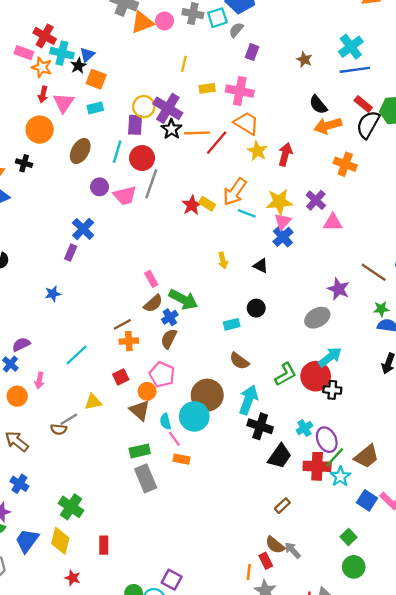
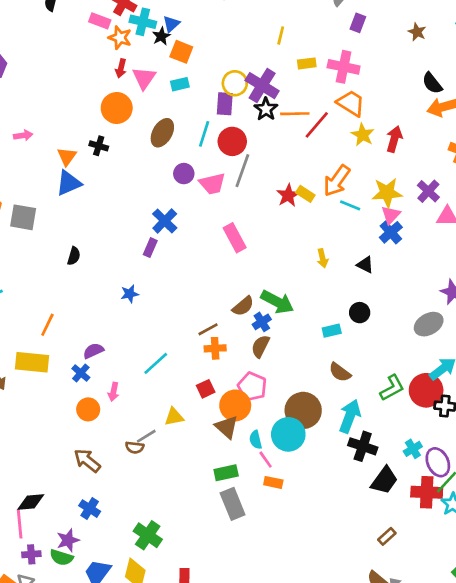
pink rectangle: (151, 279) -> (235, 238), moved, size x1.5
orange circle: (147, 391) -> (235, 405), size x1.5

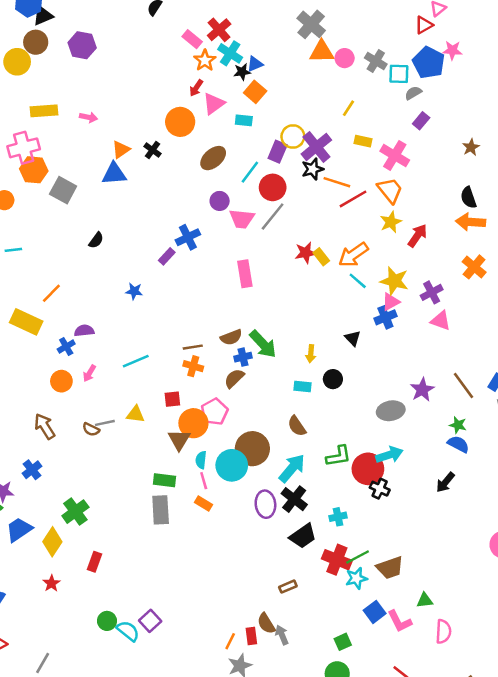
yellow arrow: (323, 258) -> (311, 354), moved
purple ellipse: (438, 462) -> (265, 504), moved

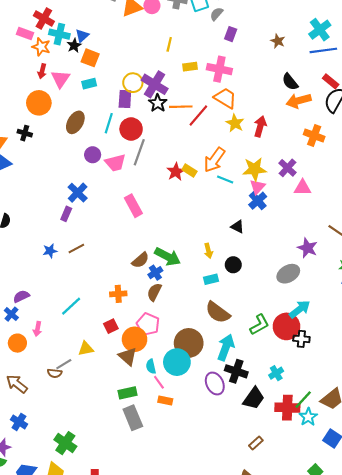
brown line: (193, 347) -> (76, 249), moved
brown semicircle: (297, 426) -> (218, 312), size x1.4

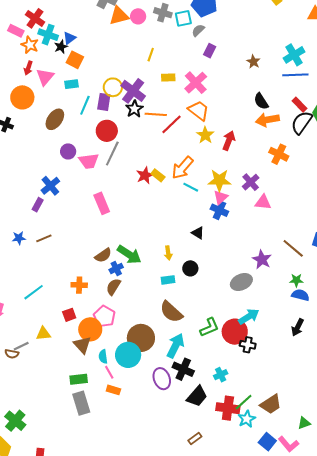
pink cross: (219, 69) -> (196, 83), turned 30
cyan line: (109, 123) -> (85, 105), moved
blue cross: (258, 201) -> (219, 210), turned -30

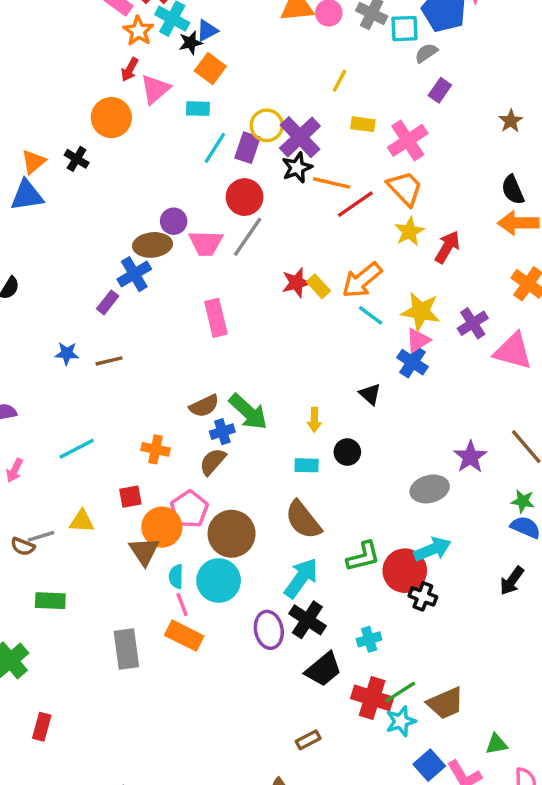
brown ellipse: (55, 119) -> (153, 245), moved, turned 40
pink triangle: (263, 202) -> (513, 351), moved, size x1.4
brown circle: (141, 338) -> (232, 534), moved
green rectangle: (79, 379) -> (50, 601), moved
orange rectangle: (113, 390) -> (184, 636), size x1.5

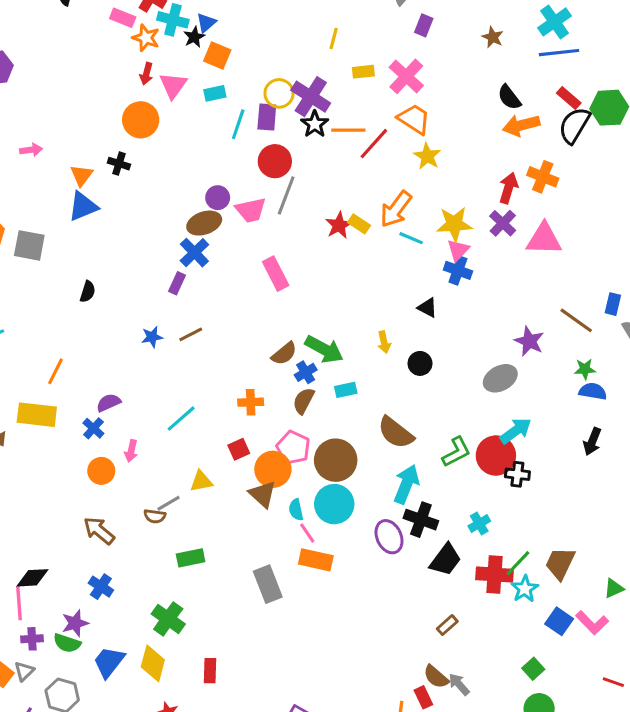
red arrow: (447, 247) -> (508, 188), moved
cyan rectangle: (307, 465) -> (346, 390), moved
brown trapezoid: (445, 703) -> (560, 563), turned 153

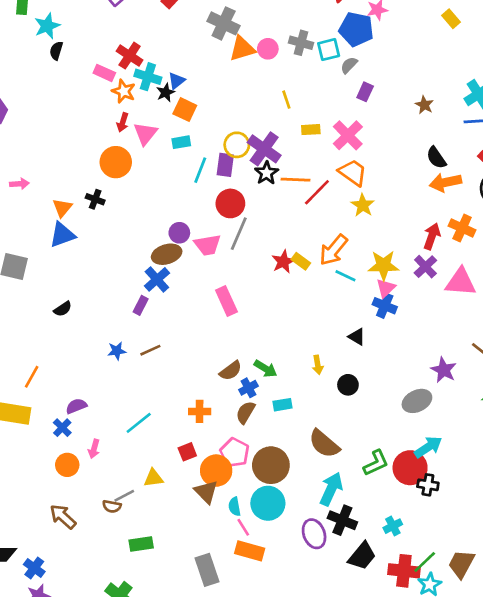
yellow line: (334, 39) -> (286, 100), turned -36
black semicircle: (88, 292) -> (63, 309), turned 36
green arrow: (324, 349) -> (265, 369), size x0.7
blue cross: (101, 587) -> (34, 568), moved

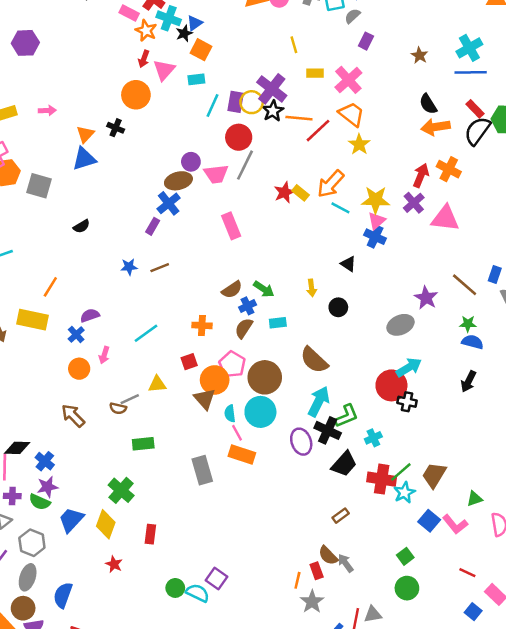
yellow circle: (237, 145) -> (252, 102), moved
green L-shape: (376, 463) -> (346, 416), moved

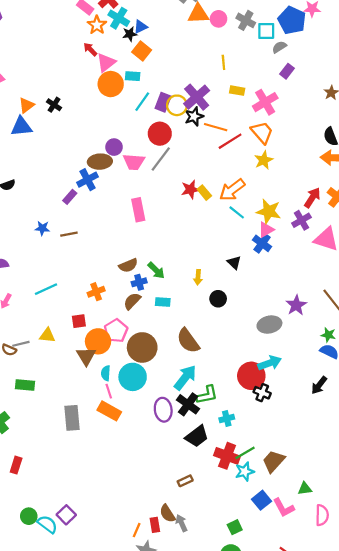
red arrow: (144, 59) -> (90, 49), turned 104
orange circle: (136, 95) -> (111, 84), moved
orange cross: (202, 325) -> (96, 292), turned -35

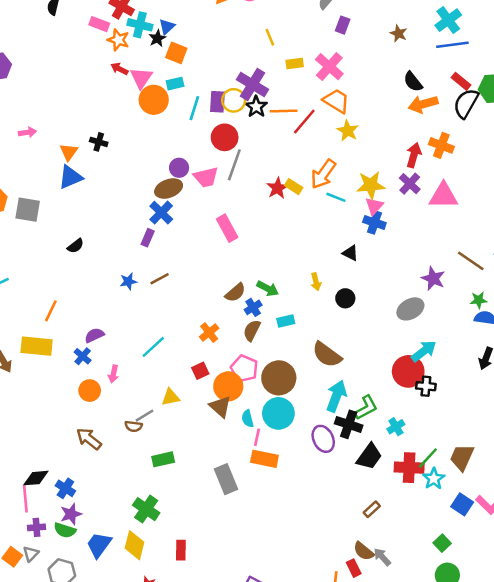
pink line: (109, 391) -> (257, 437), turned 48

